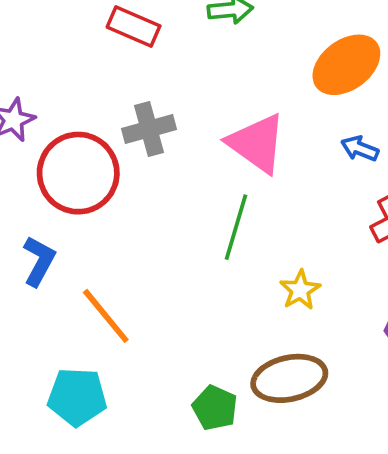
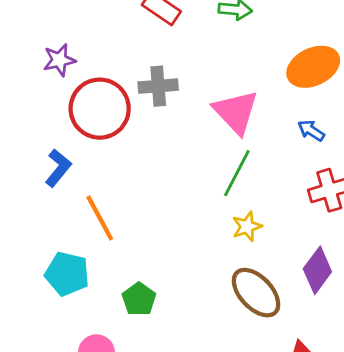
green line: (236, 227) -> (237, 173), moved
brown ellipse: (289, 378) -> (256, 293), moved, turned 48
green pentagon: (215, 408) -> (139, 299), moved

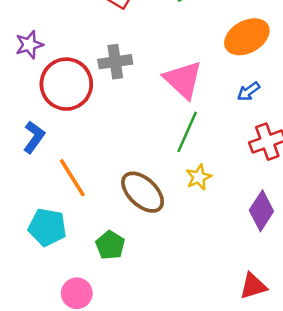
blue arrow: (311, 131) -> (249, 92), turned -65
brown ellipse: (256, 293) -> (143, 192), moved

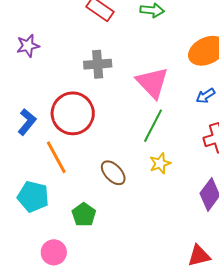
red circle: (66, 84) -> (73, 113), moved
brown ellipse: (143, 192) -> (113, 173), size x0.7

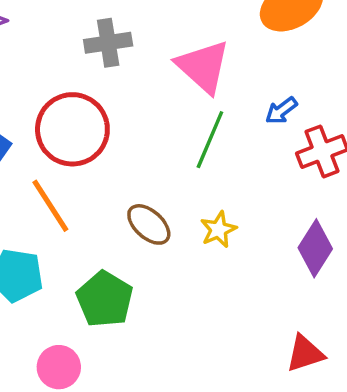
blue arrow: (206, 96) -> (281, 111), moved
yellow star: (160, 163) -> (218, 230), moved
green pentagon: (84, 215) -> (105, 299), size x1.4

